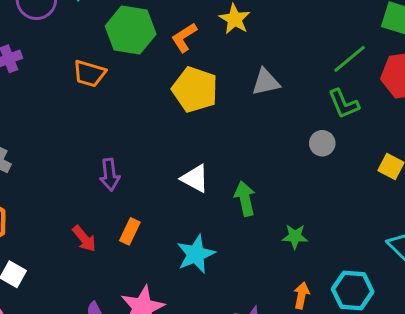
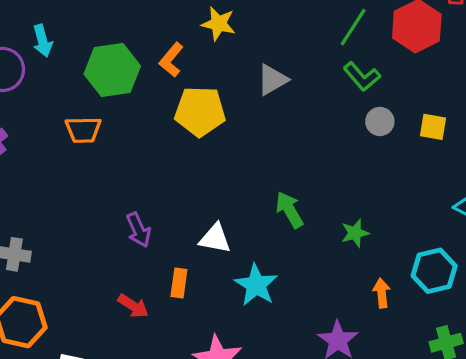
gray circle: (322, 143) -> (380, 121), moved
white triangle: (195, 178) -> (215, 238), moved

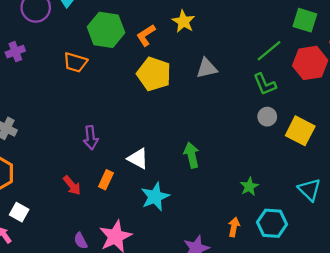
yellow square: (433, 127) -> (300, 131), size x1.5
green star: (355, 233) -> (249, 186), moved, turned -30

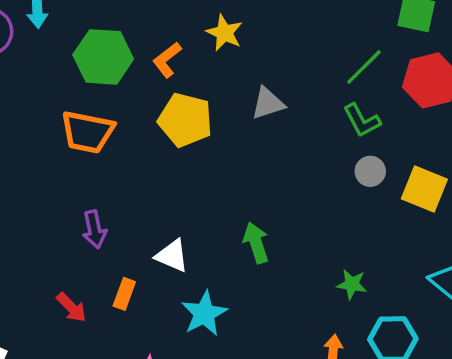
orange trapezoid: (75, 62) -> (87, 132), moved, size x1.4
green star: (249, 186) -> (352, 284), turned -30

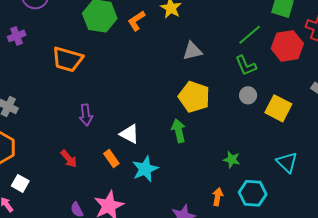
yellow pentagon: (185, 120) -> (194, 97), moved
orange trapezoid: (87, 132) -> (67, 59), moved
orange rectangle: (124, 294) -> (111, 159), moved, turned -60

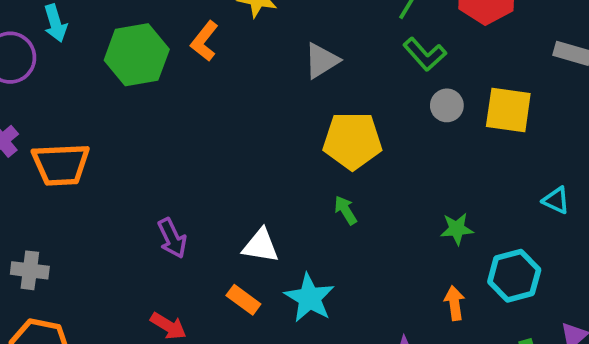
orange trapezoid: (67, 59) -> (61, 165), moved
green arrow: (179, 131) -> (346, 210), size x0.7
cyan triangle: (287, 162) -> (556, 200), size x0.7

